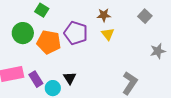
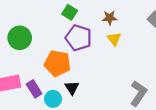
green square: (42, 10) -> (70, 12), moved
orange pentagon: (49, 42) -> (57, 63), moved

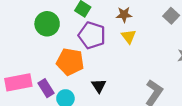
green circle: (20, 38) -> (47, 24), moved
black triangle: (72, 88) -> (99, 86), moved

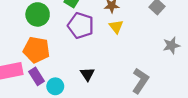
orange pentagon: (70, 62) -> (36, 50), moved

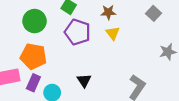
purple rectangle: (36, 76) -> (33, 83), turned 56

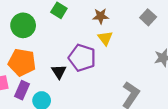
purple pentagon: (77, 32) -> (82, 58), moved
black triangle: (84, 81) -> (59, 72), moved

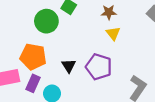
green circle: (23, 25) -> (46, 21), moved
purple pentagon: (82, 58) -> (99, 67), moved

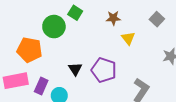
yellow triangle: (113, 33) -> (128, 38), moved
orange pentagon: (33, 57) -> (30, 50), moved

